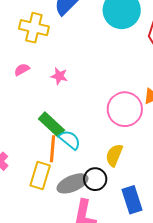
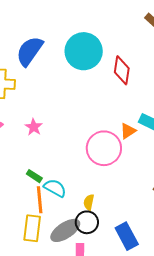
pink star: (59, 76) -> (34, 127), turned 30
green rectangle: (51, 124) -> (34, 176), size x0.6
yellow semicircle: (114, 155) -> (89, 202), moved, size x0.7

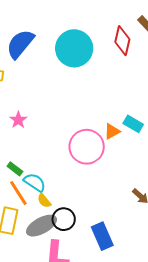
red diamond: (122, 70) -> (122, 41), moved
orange line: (40, 200) -> (18, 193), turned -32
yellow semicircle: (89, 202) -> (44, 201), moved, turned -56

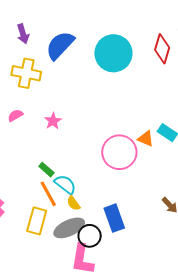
orange triangle: (112, 131) -> (146, 139), turned 48
black circle: (64, 219) -> (90, 236), moved
blue rectangle: (102, 236) -> (114, 218), moved

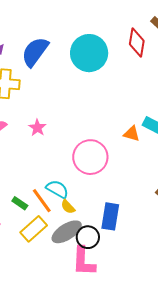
pink circle: (119, 152) -> (90, 157), moved
green rectangle: (46, 170) -> (20, 203), moved
blue rectangle: (114, 218) -> (110, 216), turned 36
yellow rectangle: (37, 221) -> (34, 229), turned 40

